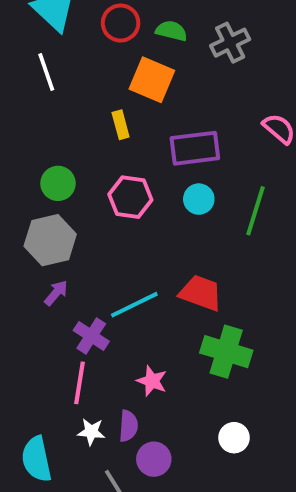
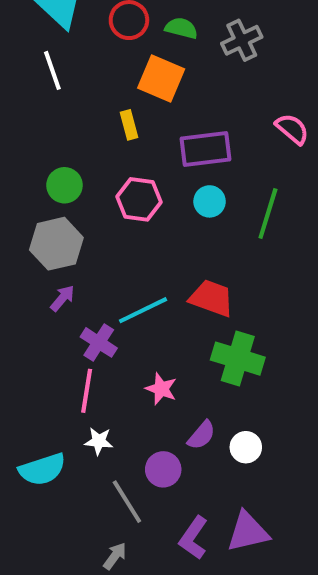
purple semicircle: (128, 426) -> (201, 435), moved, turned 36
cyan semicircle: (36, 459) -> (42, 469), turned -96

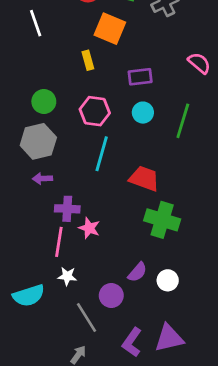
purple rectangle: (206, 149) -> (140, 77), size x0.7
purple arrow: (62, 298) -> (42, 179), turned -132
cyan line: (143, 310) -> (102, 154), moved, turned -48
purple cross: (99, 342) -> (67, 209), turned -30
pink star: (161, 389) -> (89, 228), moved

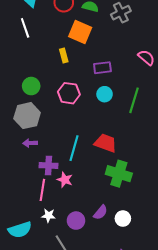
cyan line: (102, 154) -> (74, 148), moved
purple circle: (111, 295) -> (76, 221), moved

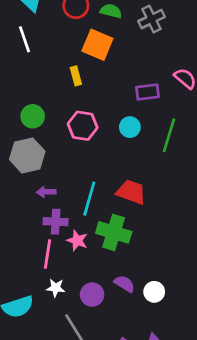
purple rectangle: (102, 68) -> (147, 92), moved
purple arrow: (30, 143) -> (46, 192), moved
green cross: (119, 174) -> (114, 232), moved
purple semicircle: (100, 212) -> (124, 284), turned -98

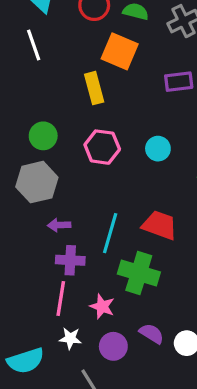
yellow rectangle: (76, 76) -> (94, 88), size x1.4
purple rectangle: (147, 92) -> (179, 82), moved
pink star: (77, 241) -> (102, 306), moved

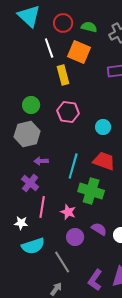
white line: (34, 45) -> (49, 48), moved
cyan circle: (158, 149) -> (103, 127), moved
purple cross: (70, 260) -> (30, 183), moved, turned 36
white star: (70, 338) -> (21, 223), moved
cyan semicircle: (26, 361) -> (33, 246), moved

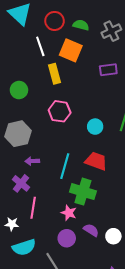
green circle: (31, 105) -> (19, 90), moved
pink star: (68, 212) -> (69, 213), moved

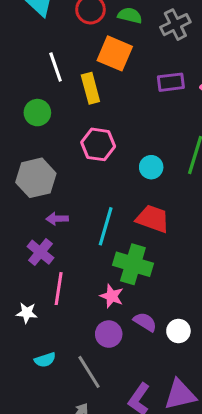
white line: (40, 46) -> (56, 67), moved
cyan semicircle: (24, 247) -> (45, 360), moved, size x0.6

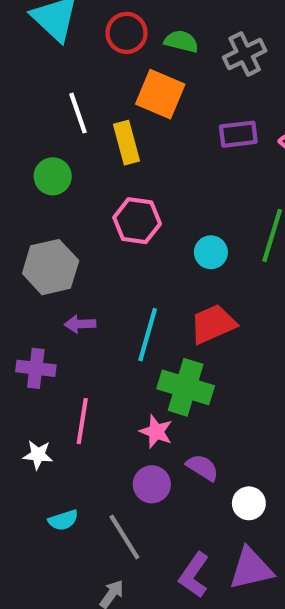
red trapezoid: (153, 219) -> (213, 324), turned -44
purple cross: (40, 252) -> (36, 368), moved, turned -32
white circle: (178, 331) -> (249, 503), moved

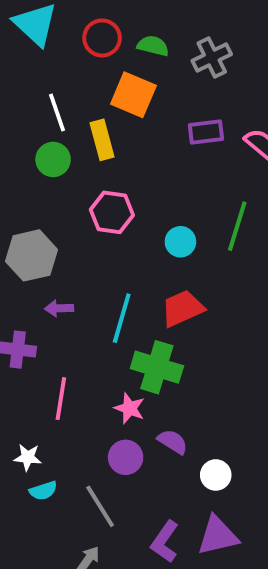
green circle: (53, 176) -> (53, 159), moved
white star: (38, 455) -> (28, 457), moved

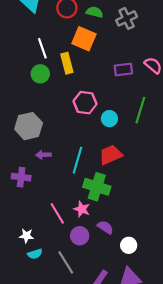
purple rectangle: (206, 132) -> (123, 70), moved
pink hexagon: (112, 212) -> (85, 103), moved
pink line: (61, 399) -> (57, 213), moved, turned -40

